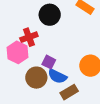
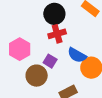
red cross: (29, 37) -> (57, 34), moved
blue semicircle: (57, 76) -> (77, 55), moved

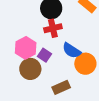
pink hexagon: (20, 49) -> (26, 48), moved

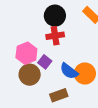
blue semicircle: (72, 50) -> (69, 71), moved

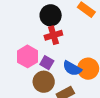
brown circle: (30, 75) -> (44, 82), moved

